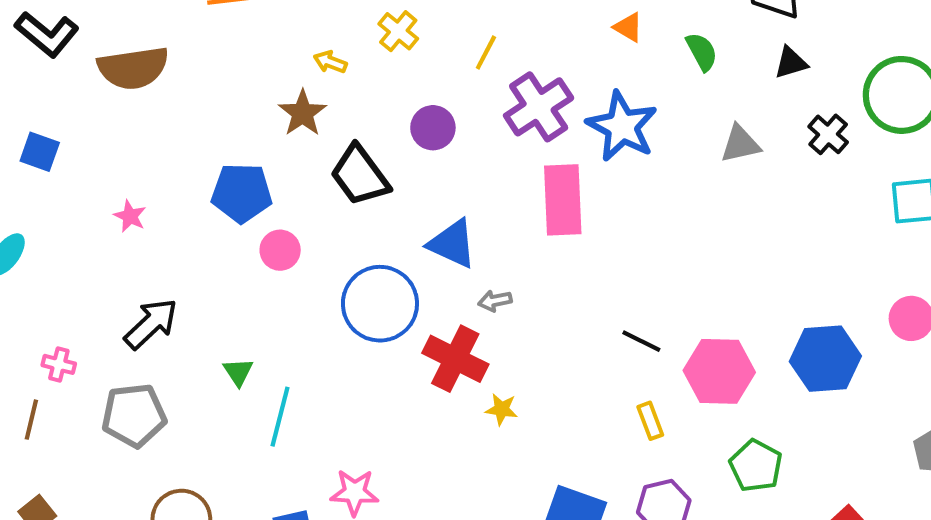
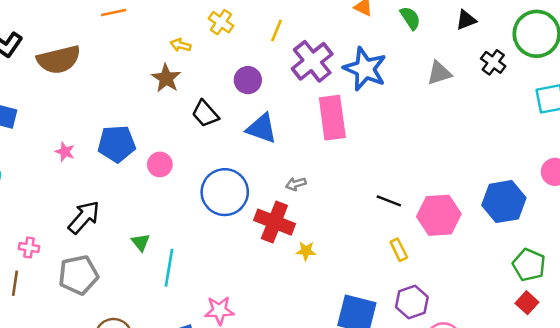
black trapezoid: (360, 175) -> (205, 114), size x0.7
blue pentagon: (242, 193) -> (117, 144), moved
blue triangle: (452, 244) -> (262, 128), moved
green pentagon: (756, 466) -> (529, 265), moved

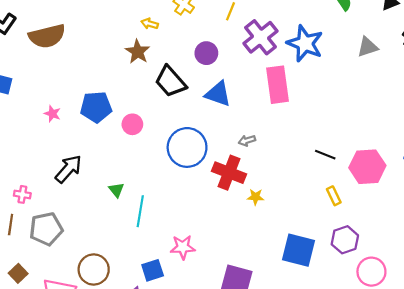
black trapezoid: (205, 114) -> (170, 81), size x1.4
gray pentagon: (78, 275) -> (46, 229), moved

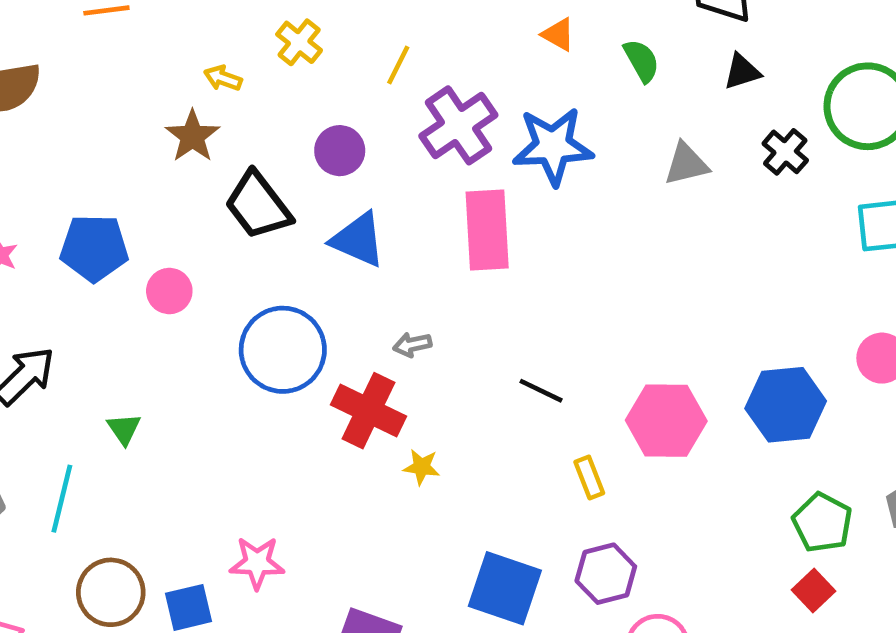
blue star: (305, 43) -> (553, 146), turned -30
black line: (325, 155) -> (541, 391), moved
cyan line: (140, 211) -> (62, 499), moved
brown circle: (94, 269) -> (111, 592), moved

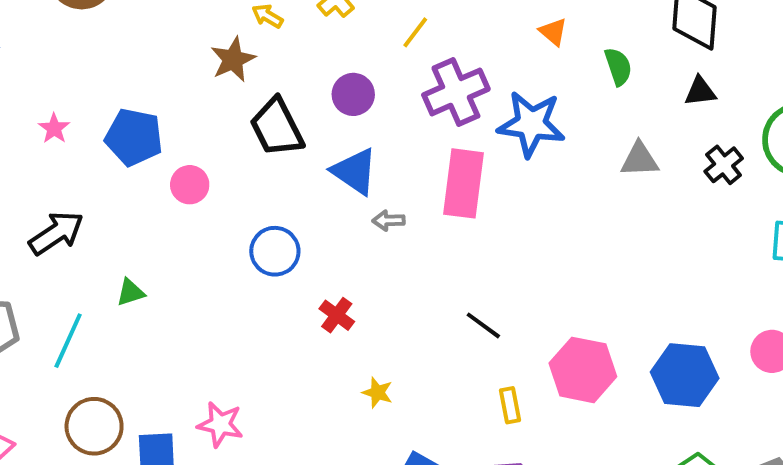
gray arrow: (412, 345) -> (389, 220), moved
blue circle: (283, 350) -> (275, 251), size x0.7
red cross: (369, 411) -> (337, 315), size x0.6
green triangle: (124, 429) -> (131, 292), turned 36
yellow star: (421, 467) -> (377, 393), moved

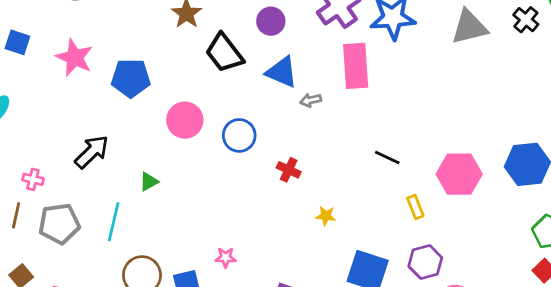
pink star: (54, 128) -> (75, 58), moved, size x1.8
gray triangle: (640, 160) -> (469, 27), size x1.4
pink circle: (190, 185) -> (185, 120), moved, size x1.4
pink star: (220, 424) -> (226, 258), size x0.7

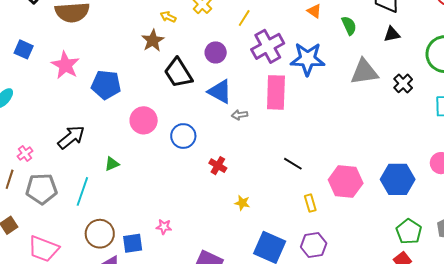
black cross: (526, 20) -> (403, 83), moved
pink cross: (33, 179) -> (25, 154), turned 35

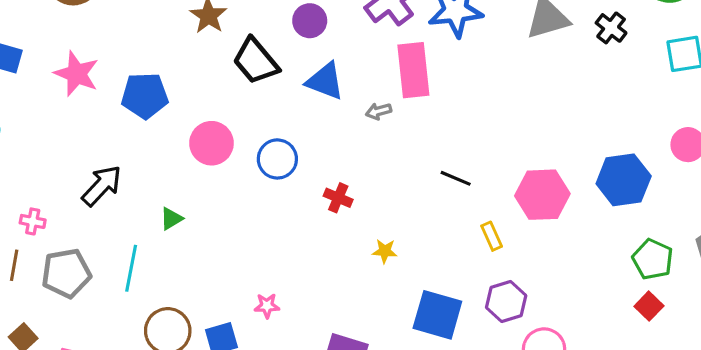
gray arrow: (240, 115) -> (379, 111), moved
pink cross: (25, 154) -> (33, 221), turned -35

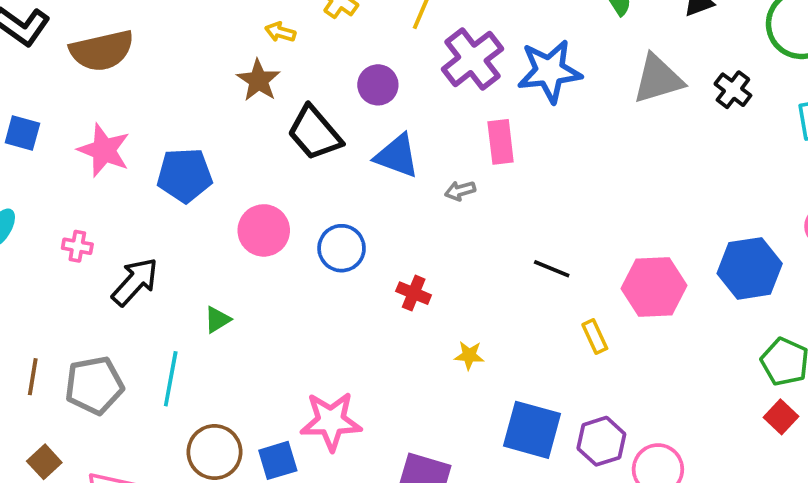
pink rectangle: (413, 70) -> (501, 142), size x0.7
pink cross: (33, 221) -> (77, 246), moved
purple hexagon: (506, 302) -> (601, 441), moved
pink star: (267, 306) -> (331, 421), size x2.0

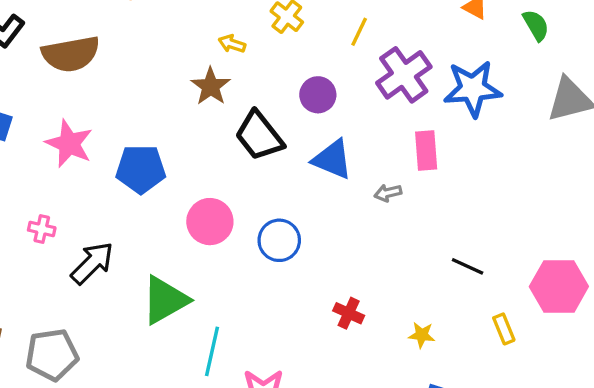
red cross: (414, 293) -> (349, 313), moved
green triangle: (217, 320) -> (165, 300), size x2.0
yellow star: (469, 355) -> (422, 335), moved
cyan line: (171, 379) -> (212, 351), moved

